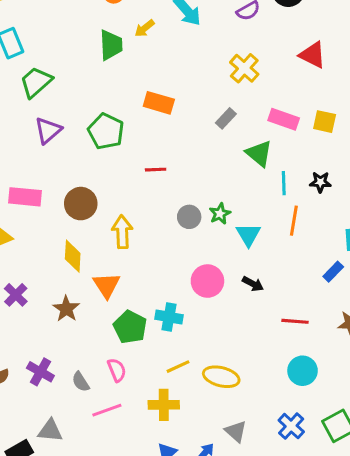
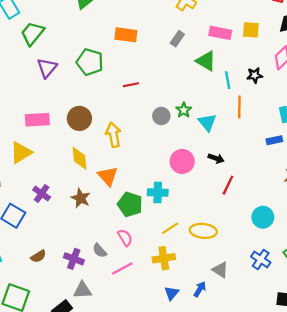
blue rectangle: (333, 272) -> (274, 140), turned 42
red line: (295, 321) -> (228, 185), moved, turned -60
purple cross: (40, 372) -> (74, 259), moved

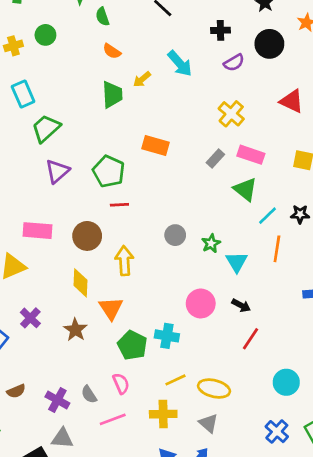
pink rectangle: (220, 33) -> (251, 155), moved
cyan line: (228, 80) -> (267, 216), turned 48
red line: (131, 85) -> (119, 205), moved
gray circle: (161, 116) -> (175, 235), moved
gray triangle: (220, 270) -> (208, 423), moved

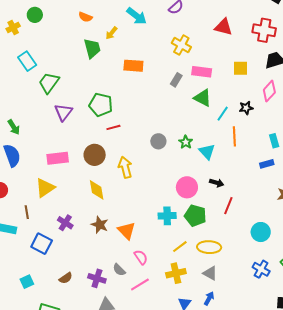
orange rectangle: (155, 145) -> (133, 66), moved
orange triangle: (111, 308) -> (127, 231), moved
green pentagon: (132, 345) -> (195, 216), moved

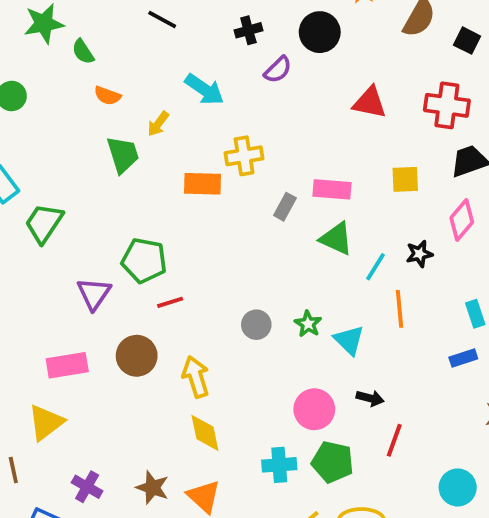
yellow cross: (181, 45) -> (244, 156), moved, turned -36
purple triangle: (63, 112) -> (94, 294), moved
yellow diamond: (97, 190) -> (205, 433), moved

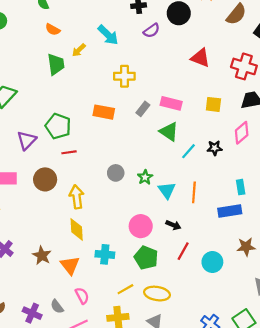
orange rectangle: (203, 184) -> (104, 112), moved
orange line: (400, 309) -> (194, 192), moved
blue rectangle: (463, 358) -> (230, 211), size x1.5
cyan cross: (279, 465) -> (105, 254), moved
cyan circle: (458, 487) -> (212, 262), moved

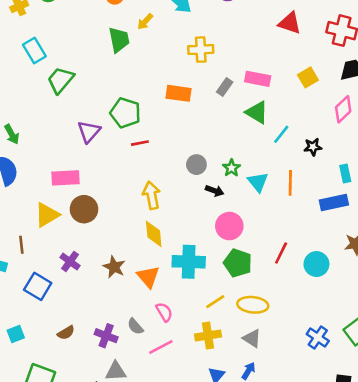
yellow square: (213, 104) -> (308, 77), turned -35
black star: (215, 148) -> (313, 147), moved
brown circle: (45, 179) -> (84, 209), moved
black arrow: (173, 225) -> (215, 191), moved
cyan cross: (105, 254) -> (189, 262), size x1.4

